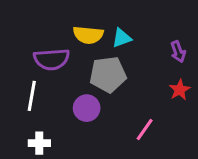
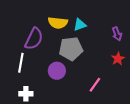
purple semicircle: (52, 59) -> (34, 39), turned -60

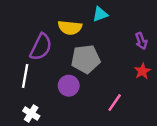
cyan triangle: (80, 25) -> (100, 14), moved
white cross: (26, 94) -> (31, 113), turned 32

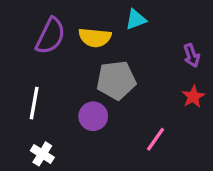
purple semicircle: (41, 47) -> (51, 36), moved

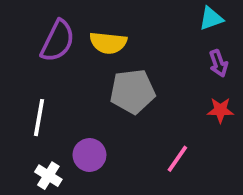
cyan triangle: (136, 19) -> (211, 18), moved
red star: (193, 97) -> (220, 110), turned 30
purple circle: (93, 116) -> (89, 155), moved

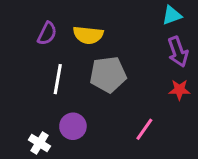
purple semicircle: (58, 41) -> (47, 33), size x0.7
purple arrow: (219, 63) -> (178, 52), size x1.4
white line: (39, 118) -> (58, 79), moved

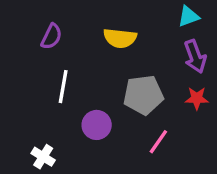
yellow semicircle: (88, 35) -> (120, 38), moved
gray pentagon: (108, 75) -> (143, 95), moved
purple circle: (73, 126) -> (97, 125), moved

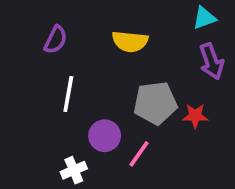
red star: (197, 98) -> (195, 116), moved
pink line: (158, 142) -> (139, 154), moved
white cross: (43, 157) -> (74, 170), moved, turned 35

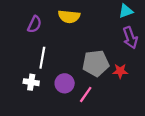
yellow semicircle: (130, 41) -> (69, 17), moved
white cross: (74, 170) -> (31, 82), moved, turned 32

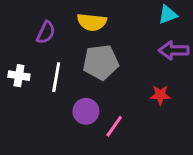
purple arrow: (130, 38) -> (174, 50), turned 110
gray pentagon: (96, 63) -> (101, 62), moved
white cross: (31, 82) -> (19, 76), moved

